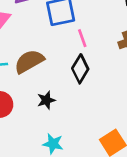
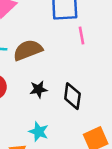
black diamond: (80, 69) -> (72, 96), moved, turned -32

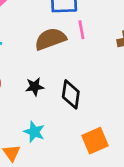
brown semicircle: (28, 50) -> (50, 39), moved

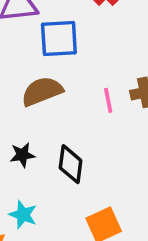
pink line: (81, 30) -> (108, 100), moved

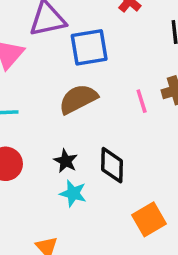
black star: (22, 155) -> (66, 161), turned -30
cyan star: (23, 215) -> (73, 193), moved

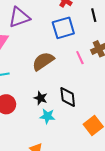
blue square: (89, 47) -> (63, 28), moved

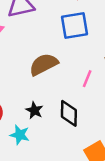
pink line: (80, 58) -> (87, 79), moved, turned 40
cyan star: (47, 116) -> (20, 135), moved

